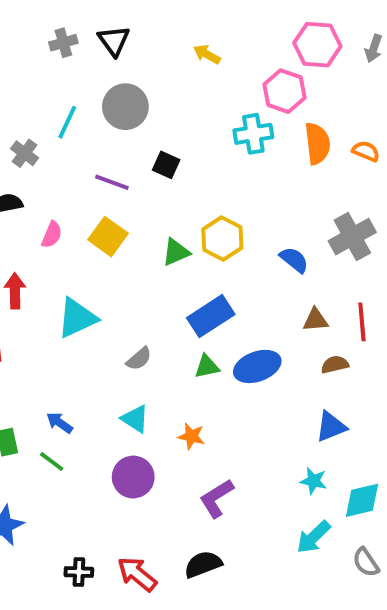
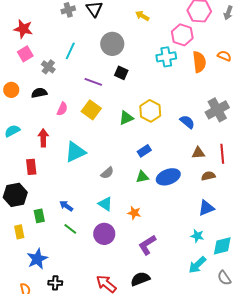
gray circle: (125, 107) -> (112, 44), moved
orange semicircle: (366, 151) -> (224, 56), moved
blue rectangle: (211, 316) -> (144, 151), size x0.6
green line: (52, 462) -> (70, 229), moved
black cross: (79, 572) -> (55, 283), moved

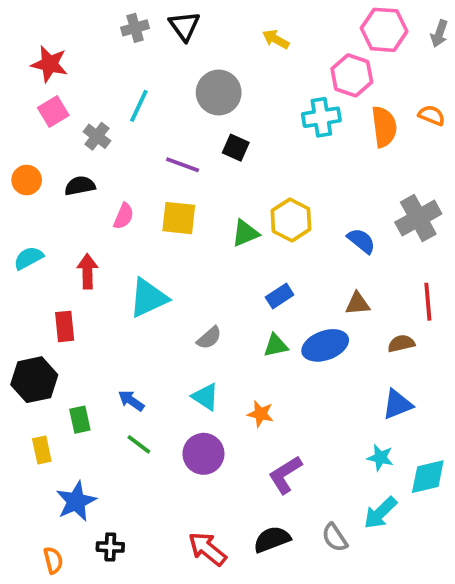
yellow square: (91, 110) -> (179, 218), turned -30
brown triangle: (198, 153) -> (357, 304), moved
gray semicircle: (224, 278) -> (335, 537), moved

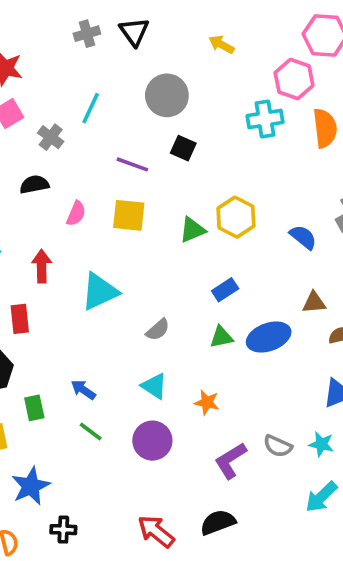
brown triangle: (357, 304) -> (314, 303), moved
gray semicircle: (335, 537) -> (278, 446), moved, turned -32

